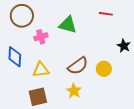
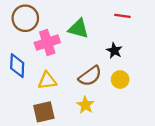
pink cross: (41, 37) -> (47, 43), size x1.5
black star: (124, 46) -> (114, 51), moved

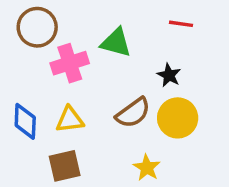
blue diamond: (17, 66) -> (25, 121), moved
yellow circle: (120, 80) -> (178, 118), size x1.5
yellow star: (85, 105) -> (147, 168), moved

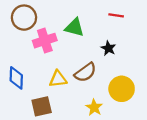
yellow circle: (178, 118) -> (122, 89), moved
yellow triangle: (70, 120) -> (58, 79), moved

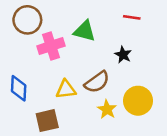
yellow star: (94, 107) -> (107, 109), moved

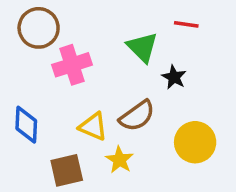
green triangle: (85, 31) -> (142, 47), moved, turned 30
yellow triangle: (66, 89) -> (93, 126), turned 30
yellow star: (107, 109) -> (119, 160), moved

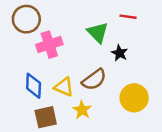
blue diamond: (26, 125) -> (34, 86), moved

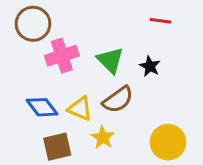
green triangle: (98, 32) -> (110, 60), moved
blue diamond: (34, 86) -> (42, 107), turned -40
yellow circle: (134, 98) -> (168, 142), moved

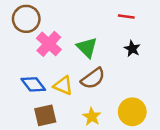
pink cross: (62, 56) -> (49, 44), turned -30
black star: (150, 66) -> (132, 49), moved
yellow star: (103, 138) -> (92, 117), moved

